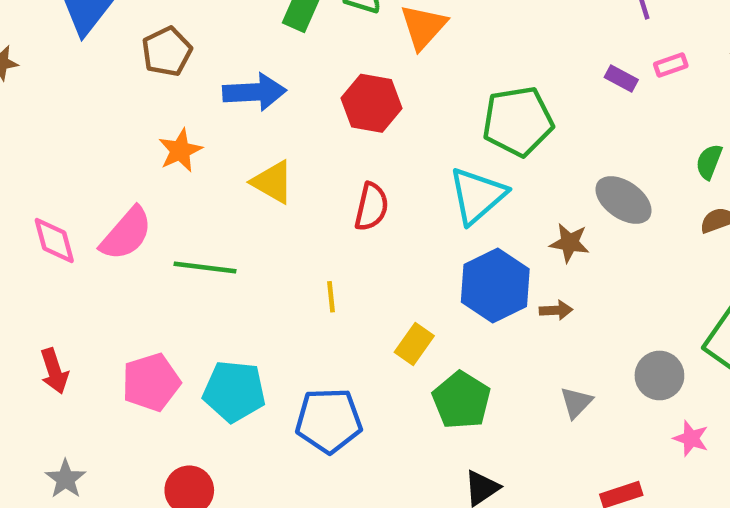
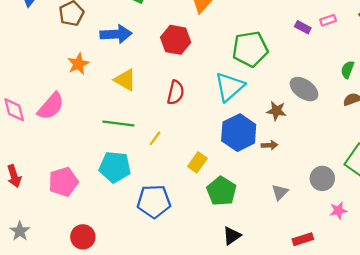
green line: (205, 267) -> (118, 123), moved
yellow line: (331, 297) -> (155, 138), turned 42
cyan pentagon: (234, 391) -> (115, 167), moved
pink star: (691, 438) -> (338, 211), turned -30

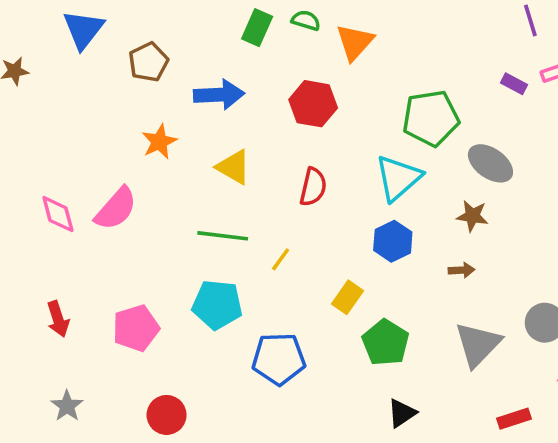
gray ellipse: (304, 89) -> (490, 163), moved
blue hexagon: (239, 133) -> (393, 241), moved, size x0.7
gray triangle: (280, 192) -> (478, 344), size x1.8

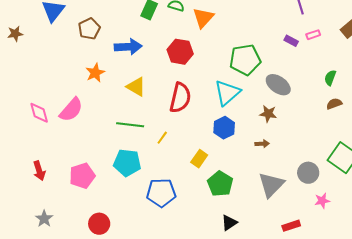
red semicircle: (313, 187) -> (180, 98), size x1.4

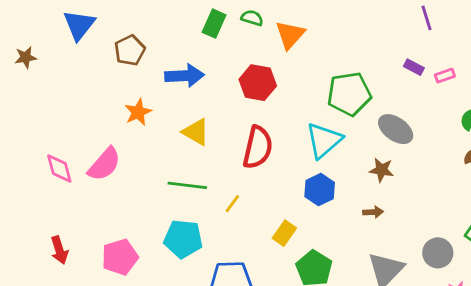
pink rectangle: (313, 35) -> (445, 76), moved

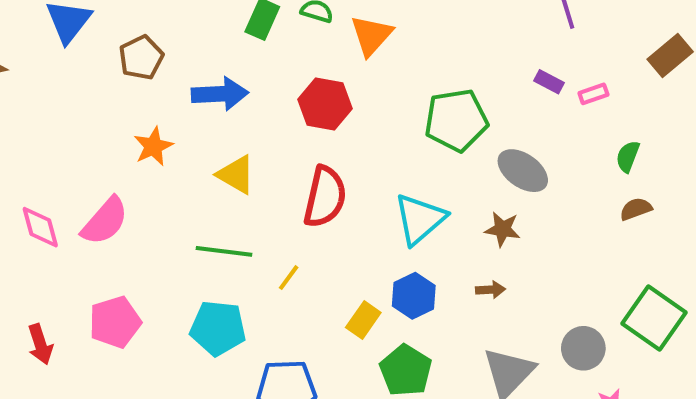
cyan triangle: (324, 140) -> (420, 219), moved
blue hexagon: (320, 190) -> (414, 296), moved
pink pentagon: (120, 257) -> (115, 322), moved

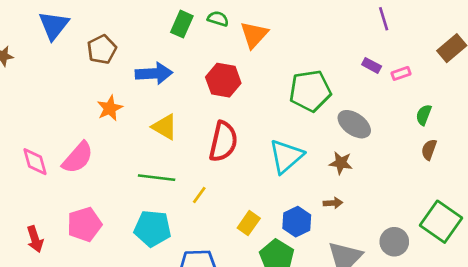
brown semicircle: (636, 209) -> (429, 150), turned -50
blue hexagon: (414, 296) -> (297, 222), moved

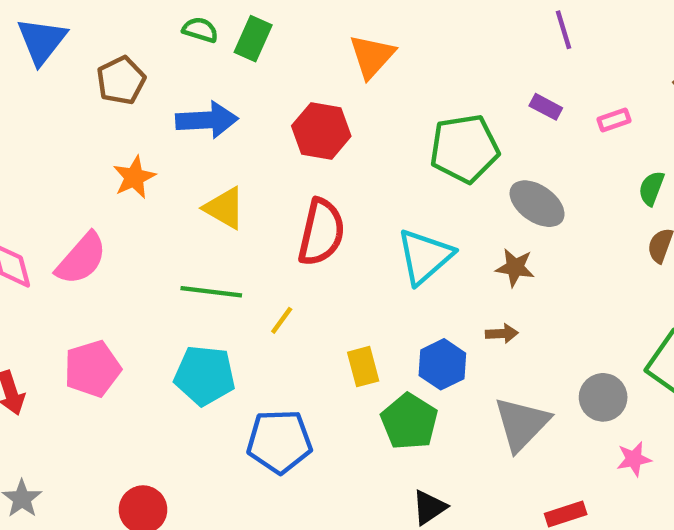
green semicircle: (218, 19) -> (200, 30), moved
purple line: (384, 19) -> (563, 30), moved
purple rectangle: (372, 65) -> (546, 107), moved
yellow rectangle: (249, 223) -> (363, 367), turned -50

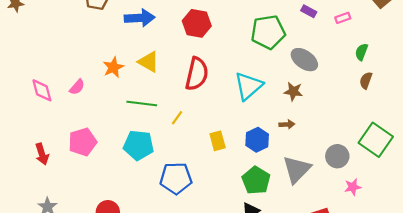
orange star: (134, 177) -> (113, 67), moved
pink semicircle: (81, 259) -> (77, 87), size x0.6
green pentagon: (409, 422) -> (256, 180), moved

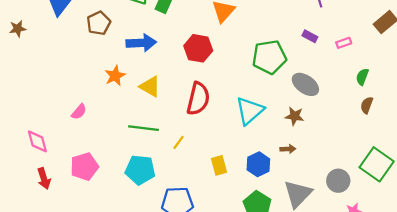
orange star: (113, 67) -> (115, 76), moved
pink diamond: (42, 90) -> (37, 141), moved

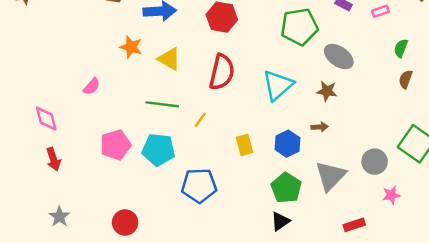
orange star: (115, 76) -> (131, 47), turned -30
pink pentagon: (84, 166) -> (116, 145), moved

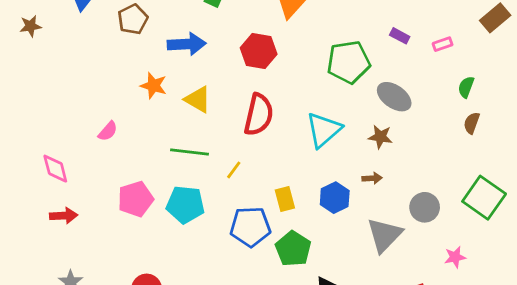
red arrow: (53, 159) -> (64, 216), turned -75
gray circle: (375, 162) -> (425, 207), moved
blue pentagon: (199, 185) -> (250, 227), moved
green pentagon: (286, 188) -> (293, 249), moved

